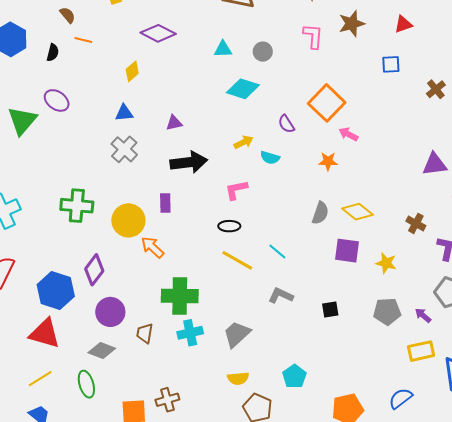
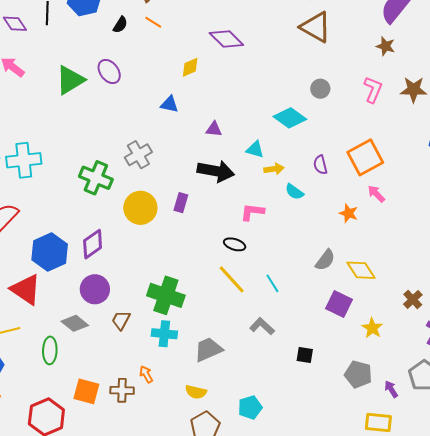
cyan triangle: (223, 49) -> (255, 149), moved
gray cross: (124, 149) -> (138, 155), moved
orange arrow: (153, 247) -> (146, 374), moved, size x0.7

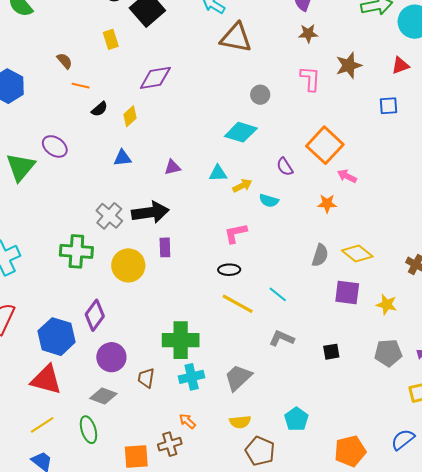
black semicircle: (120, 25) -> (99, 109), moved, turned 36
purple diamond: (226, 39) -> (155, 78), turned -36
black arrow: (216, 171) -> (150, 212), moved

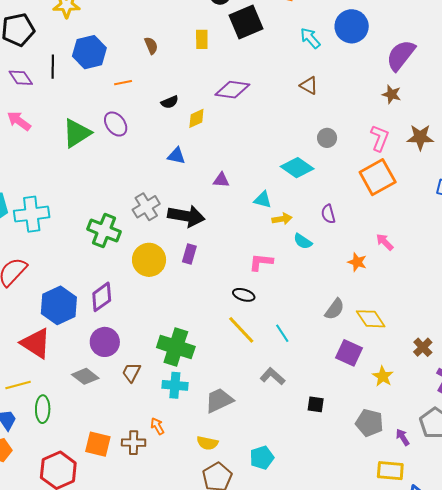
brown triangle: (236, 38) -> (309, 85), moved, size x0.6
orange line: (81, 86) -> (123, 83), moved, turned -42
orange square: (325, 145) -> (378, 177), moved
green ellipse: (88, 430) -> (43, 409), moved

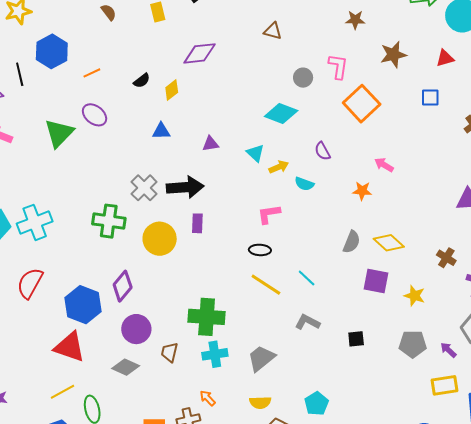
brown semicircle: (151, 46) -> (109, 12), moved
pink L-shape: (380, 138) -> (338, 66), moved
cyan triangle: (263, 200) -> (255, 153), turned 42

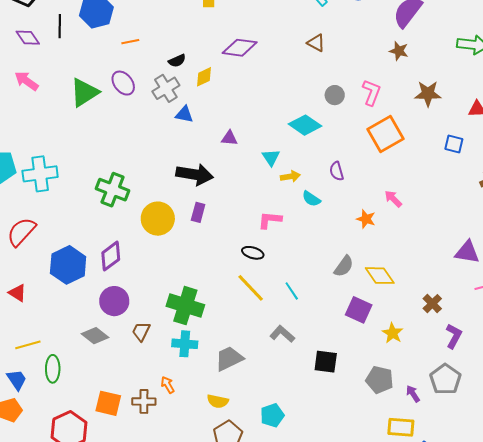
gray cross: (144, 188) -> (166, 88), moved
black square: (356, 339) -> (326, 362), size x1.4
red triangle: (70, 347) -> (17, 293), moved, size x0.6

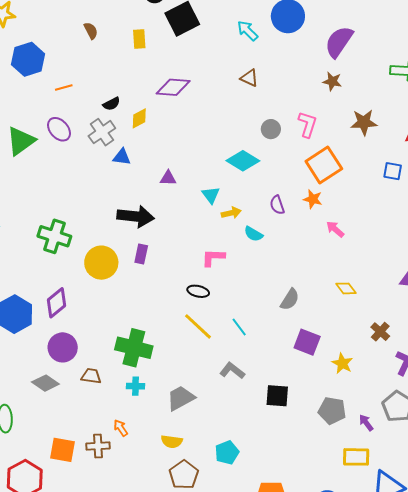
orange star: (366, 219) -> (313, 199), moved
yellow diamond: (380, 276) -> (346, 288), moved, size x0.7
brown trapezoid: (141, 331) -> (91, 376), turned 75
cyan cross: (185, 344) -> (135, 386), size x0.7

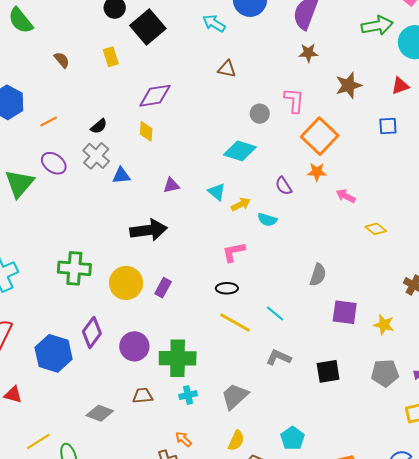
yellow diamond: (139, 118) -> (146, 131), moved, turned -45
purple rectangle: (141, 254) -> (163, 288), moved, turned 30
yellow diamond: (346, 288) -> (376, 229), moved
purple circle: (63, 347) -> (134, 346), moved
yellow semicircle: (172, 442) -> (236, 441), turned -60

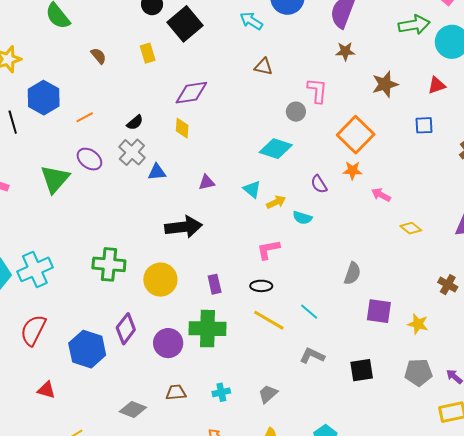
pink L-shape: (294, 100) -> (317, 90), moved
purple rectangle: (163, 288) -> (215, 284), moved, turned -42
green cross: (178, 358) -> (208, 329), moved
gray trapezoid: (235, 396) -> (268, 394), size x0.7

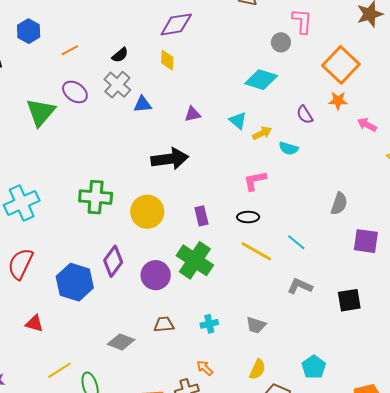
blue hexagon: (44, 98) -> (29, 31), size x0.7
green cross: (208, 329) -> (195, 260), turned 33
gray trapezoid: (268, 394) -> (256, 325), turned -120

